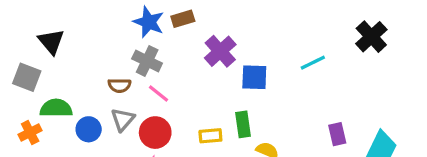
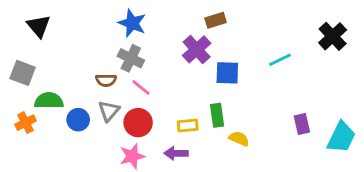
brown rectangle: (183, 19) -> (216, 20), moved
black triangle: (51, 42) -> (39, 26), moved

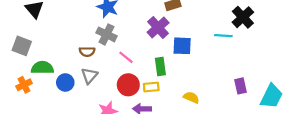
black cross: (333, 36) -> (243, 17), moved
cyan line: (280, 60) -> (223, 36), turned 30
pink line: (141, 87) -> (126, 57), moved
green rectangle: (217, 115) -> (160, 66), moved
red circle: (138, 123) -> (128, 85), moved

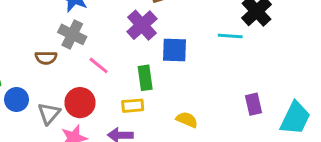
gray triangle: (89, 76) -> (49, 113), moved
red circle: (128, 85) -> (80, 103), moved

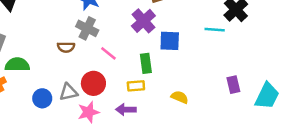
blue circle: (17, 100) -> (42, 98), moved
gray triangle: (49, 113) -> (68, 92), turned 36

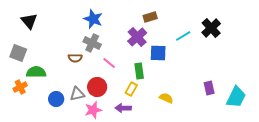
cyan line: (215, 30) -> (183, 36), moved, turned -35
yellow rectangle: (136, 86) -> (131, 89), turned -56

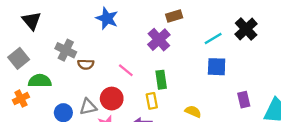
gray cross: (92, 43) -> (66, 50), moved
gray square: (18, 53) -> (19, 58), turned 30
blue square: (158, 53) -> (217, 67), moved
yellow rectangle: (131, 89) -> (152, 101), turned -40

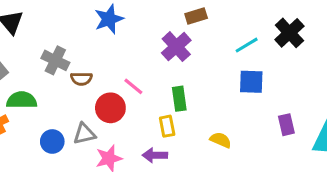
blue star: (107, 18) -> (109, 19), turned 30
red circle: (112, 99) -> (110, 108), moved

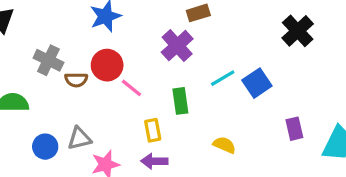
cyan line: (247, 45) -> (223, 78), moved
blue square: (251, 82) -> (257, 83), turned -36
red circle: (110, 108) -> (107, 65), moved
yellow rectangle: (167, 126) -> (153, 130), moved

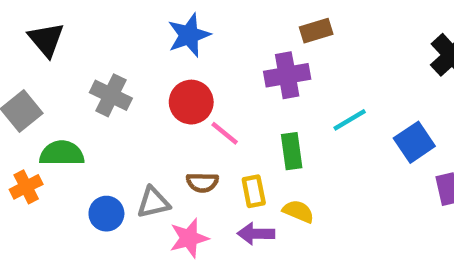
purple cross: (177, 46) -> (287, 75), turned 32
brown semicircle: (76, 80) -> (202, 182), moved
blue square: (257, 83) -> (414, 142), moved
yellow semicircle: (224, 145) -> (298, 211), moved

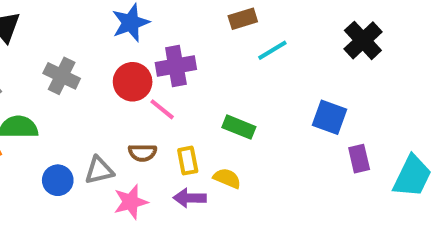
purple cross: (287, 75) -> (176, 66), moved
cyan line: (350, 120) -> (272, 50), moved
blue square: (414, 142) -> (330, 117), turned -36
green rectangle: (292, 151) -> (239, 127), moved, turned -60

